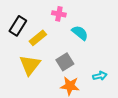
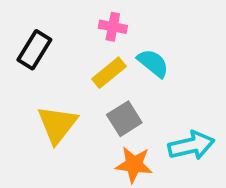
yellow rectangle: (38, 38) -> (109, 73), moved
cyan arrow: (100, 76) -> (191, 145), size x1.6

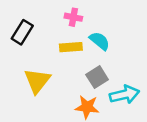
yellow rectangle: (109, 73) -> (71, 47), turned 35
gray square: (124, 119) -> (97, 77), moved

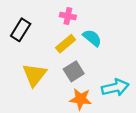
yellow rectangle: (71, 47) -> (66, 44), turned -36
gray square: (97, 77) -> (74, 71), moved

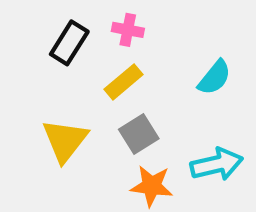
black rectangle: (21, 30) -> (69, 43), moved
cyan semicircle: (92, 38) -> (215, 78), moved, turned 90

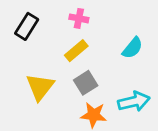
black rectangle: (69, 43) -> (27, 26), moved

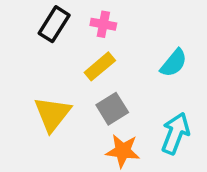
black rectangle: (27, 26) -> (54, 24), moved
cyan arrow: (134, 102) -> (175, 133), turned -56

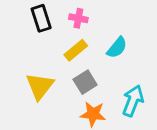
black rectangle: (54, 24) -> (41, 18), turned -50
cyan semicircle: (174, 63) -> (117, 48), moved

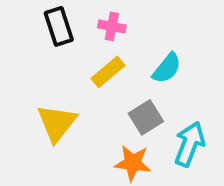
gray square: (85, 82) -> (146, 117), moved

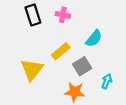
yellow rectangle: (108, 72) -> (61, 51), moved
cyan arrow: (190, 144) -> (107, 81), size x0.6

